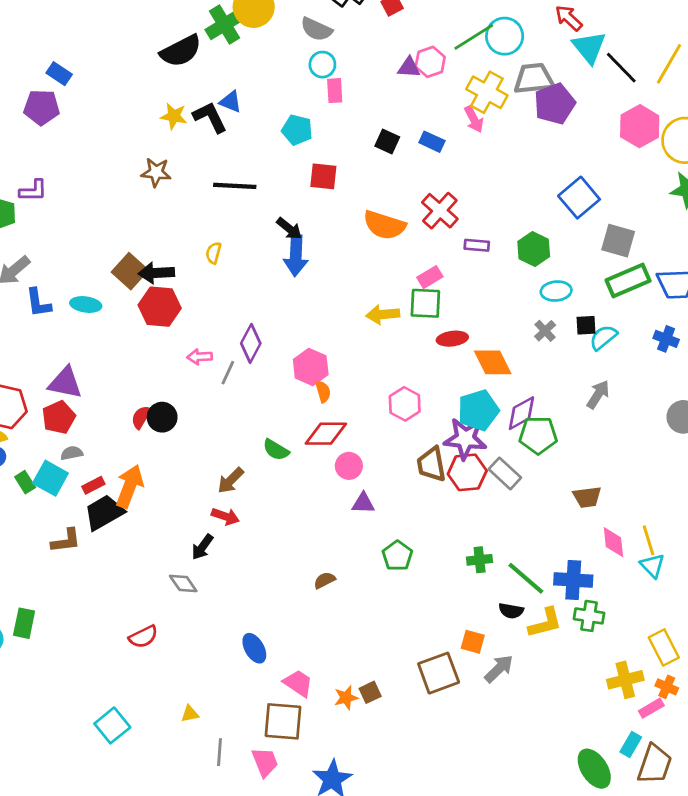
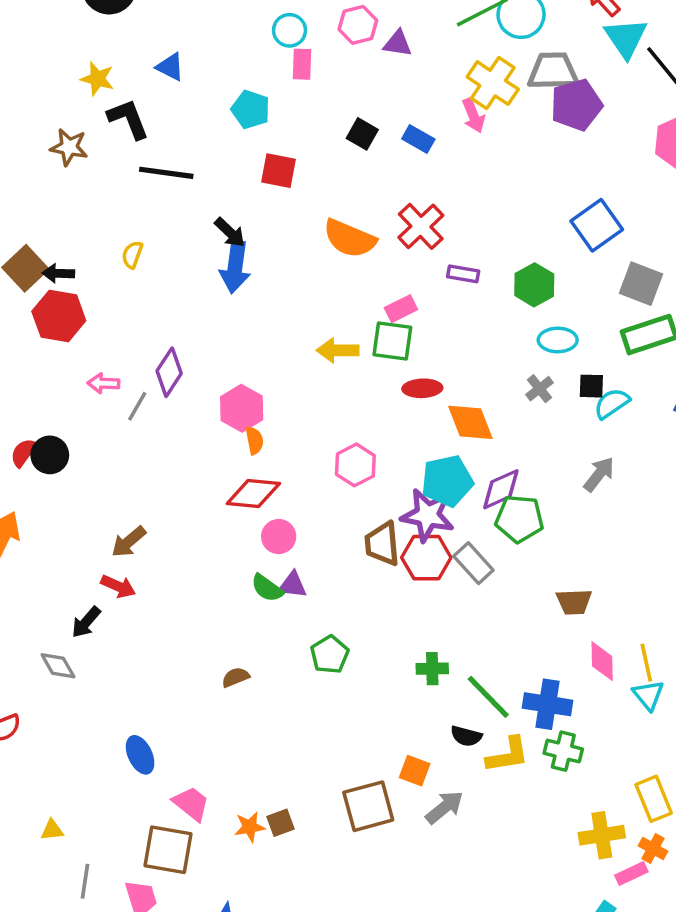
pink hexagon: (430, 62) -> (358, 25), moved
black L-shape: (210, 117) -> (128, 119), moved
black arrow: (156, 273) -> (58, 273), size x0.7
green semicircle: (276, 450) -> (267, 588), moved

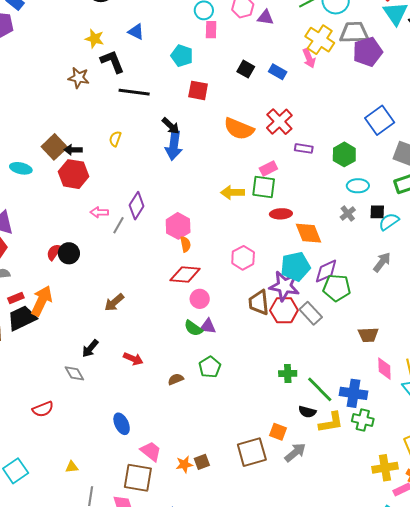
red arrow: (118, 586) -> (133, 359), moved
green pentagon: (330, 655) -> (210, 367), moved

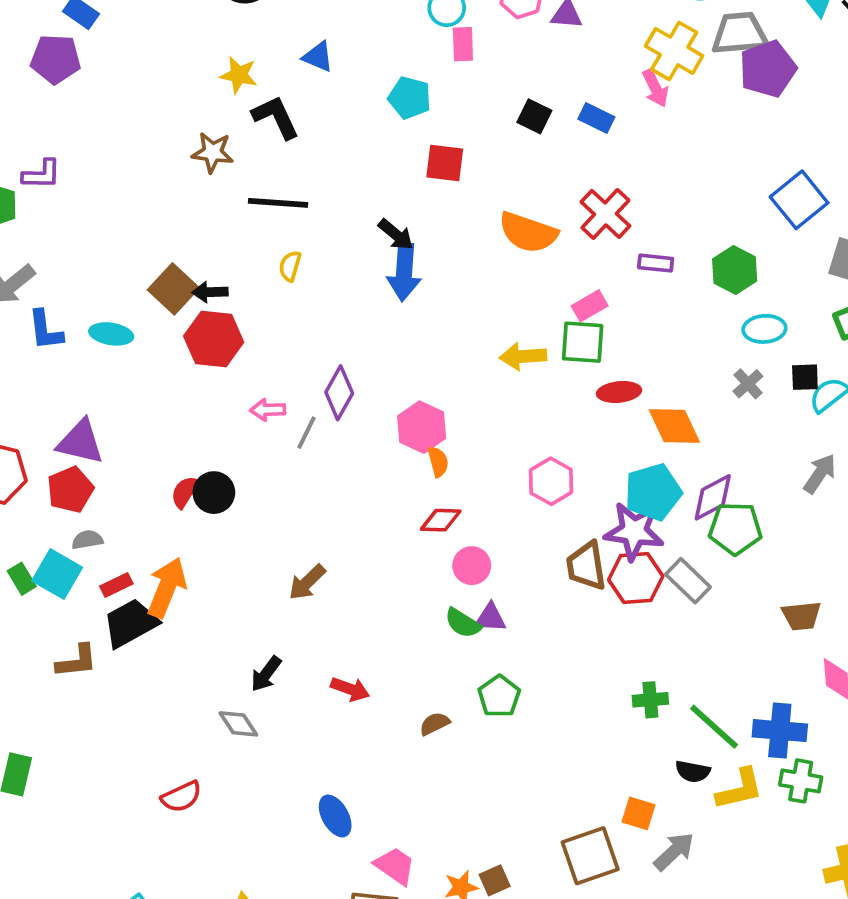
black line: (134, 92) -> (278, 203), moved
red diamond: (185, 274) -> (441, 520), size x0.7

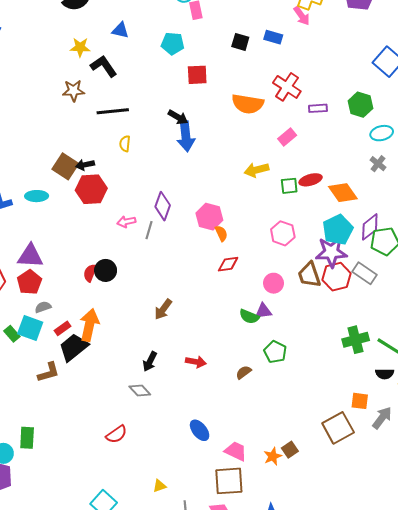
green square: (583, 342) -> (289, 186), moved, size x0.7
pink circle: (472, 566) -> (274, 283), moved
green cross: (650, 700) -> (356, 340), size x1.4

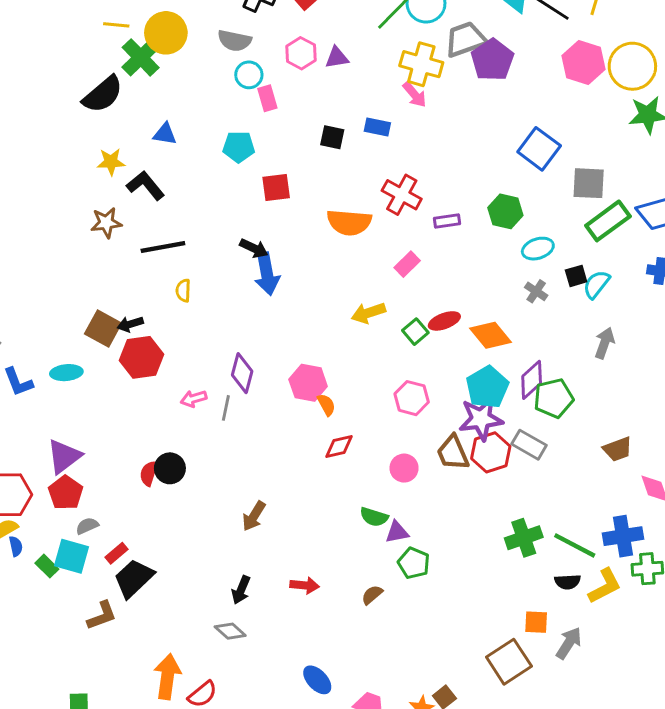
green square: (289, 186) -> (415, 332), turned -30
purple triangle: (30, 256) -> (64, 456), turned -36
purple triangle: (263, 311) -> (397, 532), moved
orange arrow: (89, 325) -> (167, 677), moved

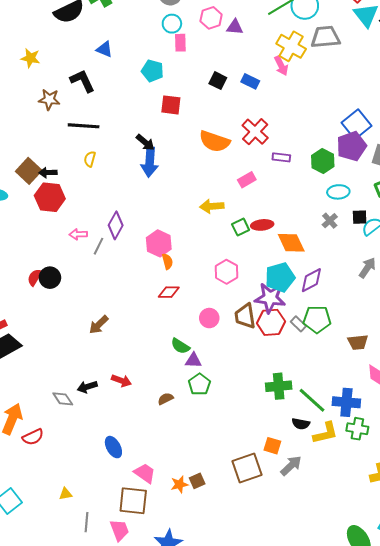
purple pentagon: (492, 60) -> (352, 146), moved
yellow star: (111, 162) -> (30, 58), moved
green pentagon: (554, 398) -> (317, 319), moved
gray rectangle: (529, 445) -> (298, 324), size x0.7
black arrow: (241, 590) -> (87, 387), moved, turned 36

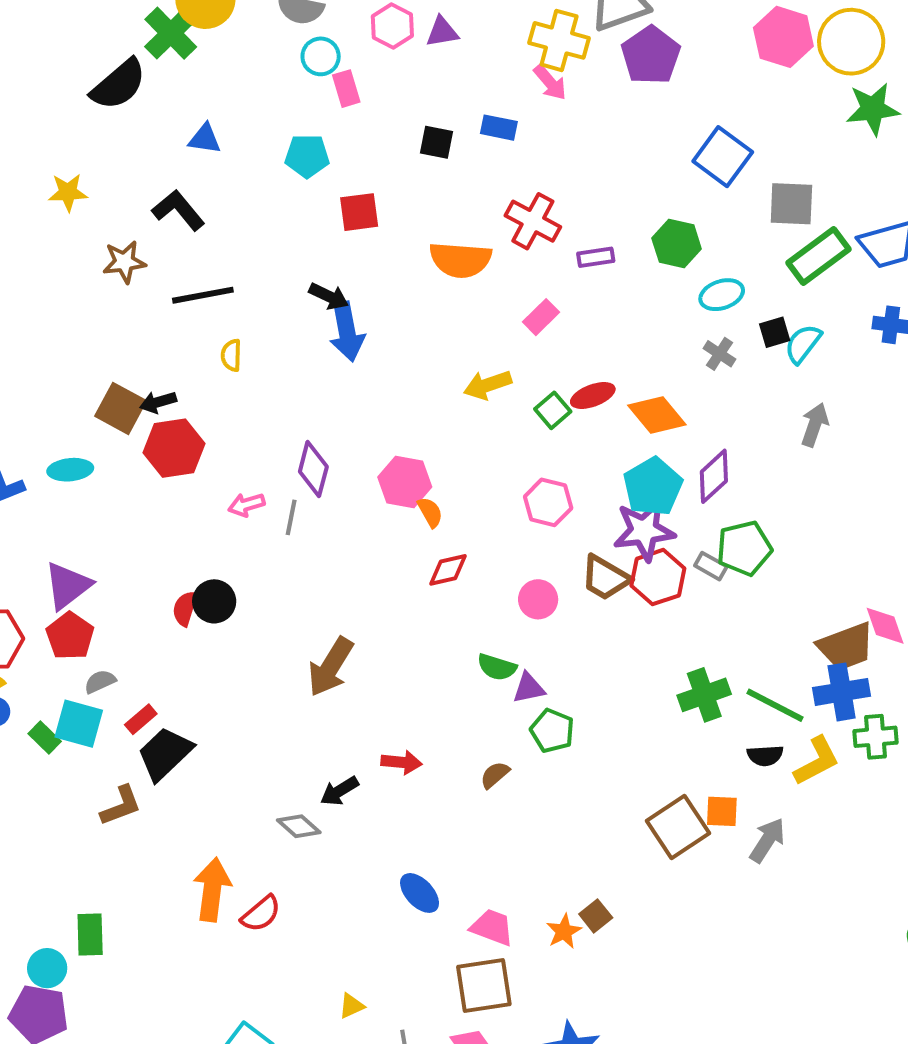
purple pentagon: (352, 146) -> (651, 55), moved
brown trapezoid: (245, 316) -> (605, 578), turned -36
brown arrow: (99, 325) -> (331, 667), size x1.4
brown trapezoid: (358, 342) -> (846, 647), moved, size x1.4
brown square: (247, 468) -> (678, 827), moved

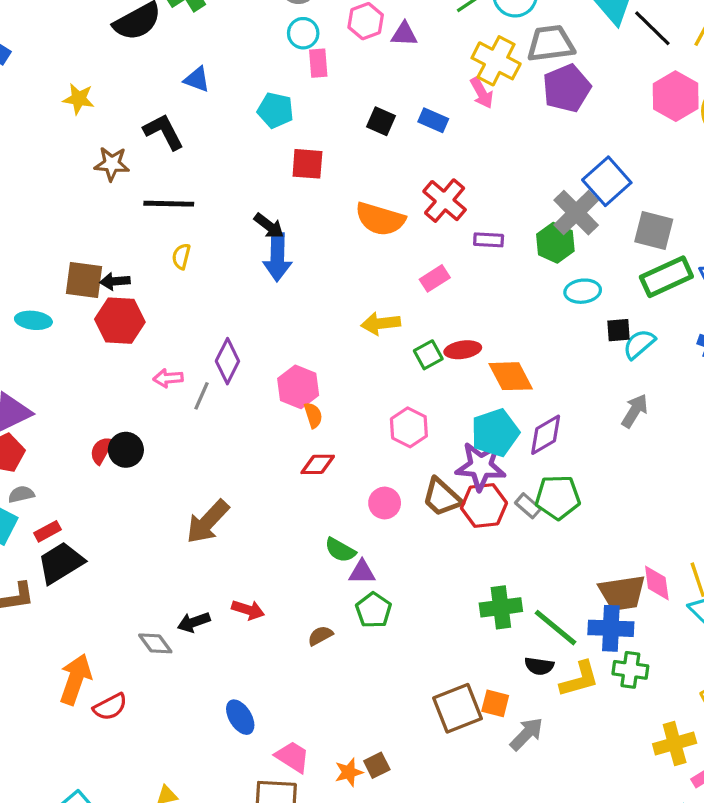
gray cross: (720, 354) -> (576, 213), moved, size x1.8
brown square: (121, 408) -> (84, 280), turned -33

